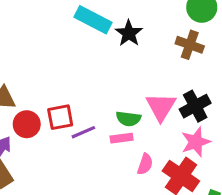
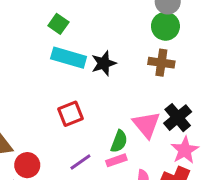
black star: (129, 33) -> (104, 63), turned 30
red square: (60, 117) -> (70, 114), moved
green semicircle: (128, 119) -> (119, 141), turned -65

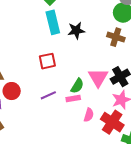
cyan rectangle: (69, 58) -> (53, 22), turned 50

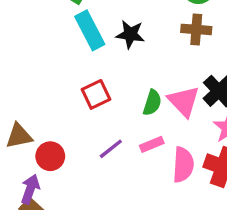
black star: (76, 31) -> (130, 34), turned 30
green semicircle: (77, 86) -> (152, 103), moved
pink semicircle: (89, 115) -> (183, 165), size x1.5

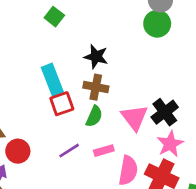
brown cross: (196, 29) -> (96, 87), moved
cyan rectangle: (90, 30) -> (53, 80), moved
green semicircle: (152, 103) -> (94, 116), moved

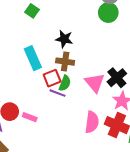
red square: (62, 104) -> (52, 78), moved
purple line: (69, 151) -> (58, 93), moved, turned 56
pink rectangle: (104, 151) -> (30, 117), moved, turned 40

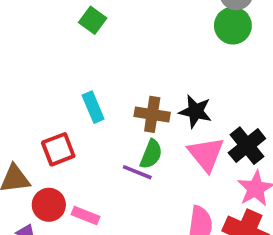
black star: (64, 39) -> (195, 111), moved
cyan rectangle: (33, 58) -> (93, 107), size x0.7
red square: (52, 78) -> (58, 149), moved

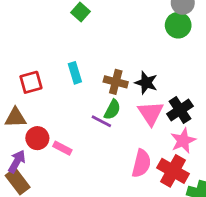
red square: (58, 149) -> (31, 82), moved

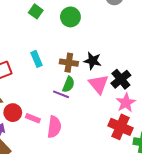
green circle: (178, 25) -> (70, 17), moved
pink semicircle: (141, 163) -> (54, 127), moved

